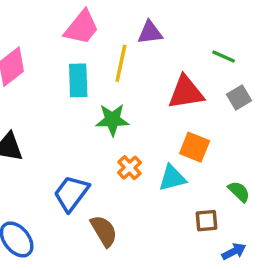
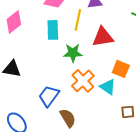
red triangle: (186, 92) -> (103, 37), moved
orange cross: (130, 168) -> (83, 81), size x1.6
cyan triangle: (172, 178) -> (108, 87), turned 48

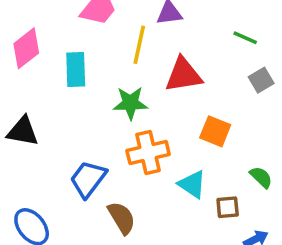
cyan rectangle: (53, 30) -> (76, 70), moved
orange cross: (83, 81) -> (148, 153), turned 30
cyan triangle: (108, 87) -> (192, 184), moved

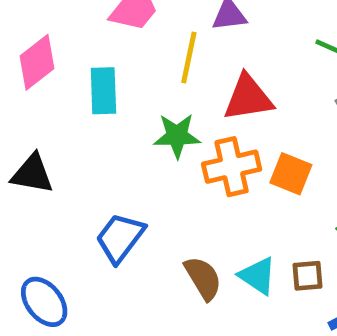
orange cross: (148, 153) -> (232, 167), moved
cyan triangle: (192, 184) -> (258, 276), moved
brown semicircle: (122, 218) -> (203, 278), moved

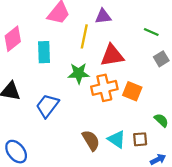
blue trapezoid: (120, 238) -> (47, 106), moved

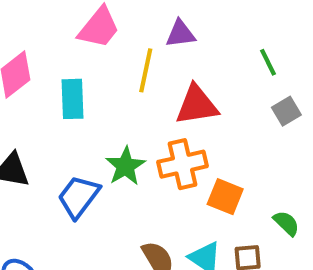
green line: (151, 32) -> (268, 62), turned 40
green star: (79, 73) -> (125, 166), moved, turned -30
orange square: (132, 91) -> (225, 197), moved

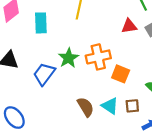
red triangle: (197, 105) -> (129, 26), moved, size x0.7

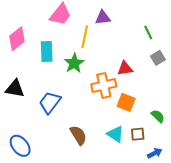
red triangle: (129, 26) -> (125, 68), moved
green star: (69, 58) -> (74, 63), moved
brown semicircle: (86, 107) -> (78, 135), moved

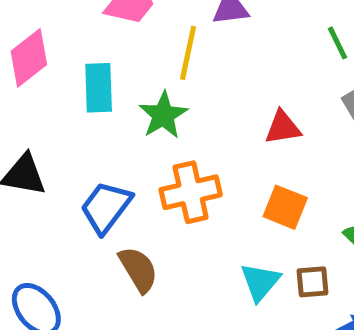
orange cross: (104, 85) -> (191, 192), moved
cyan triangle: (115, 134) -> (260, 282), turned 36
brown semicircle: (78, 135) -> (138, 269), moved

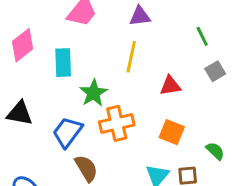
yellow line: (188, 53) -> (131, 57), moved
green star: (163, 115) -> (94, 93), moved

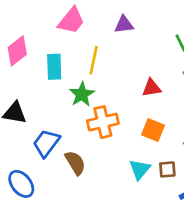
yellow line: (131, 57) -> (94, 60), moved
blue trapezoid: (67, 132) -> (46, 143), moved

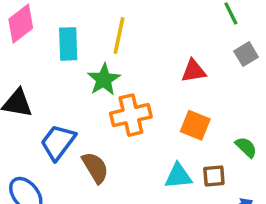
cyan triangle: (140, 169) -> (178, 176), turned 45

